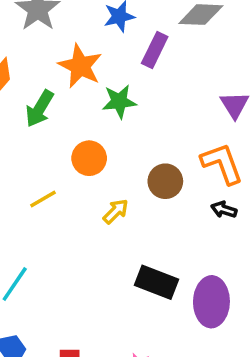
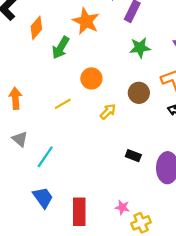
green star: (119, 101) -> (140, 48), moved
black rectangle: (156, 282) -> (133, 156), size x0.6

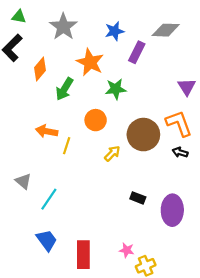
green star: (140, 48) -> (116, 89), moved
brown circle: (139, 93) -> (143, 135), size x1.5
orange arrow: (15, 98) -> (47, 131), moved, turned -75
yellow line: (63, 104) -> (67, 146), turned -42

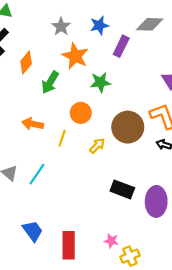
gray star: (63, 27) -> (61, 27), moved, size x0.7
yellow line: (67, 146) -> (62, 138), moved
black rectangle: (138, 198) -> (122, 189), size x1.5
cyan line: (49, 199) -> (37, 174), moved

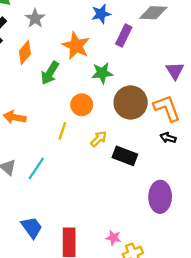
gray star: (61, 27) -> (35, 18), moved
orange arrow: (33, 124) -> (15, 117), moved
brown circle: (128, 127) -> (131, 103), moved
black rectangle: (122, 189) -> (125, 156), moved

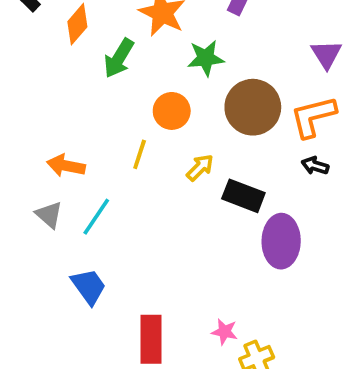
orange L-shape: (167, 108) -> (313, 117), turned -84
orange arrow: (15, 117) -> (66, 166), moved
purple ellipse: (160, 197) -> (281, 241), moved
blue trapezoid: (32, 227) -> (89, 286), moved

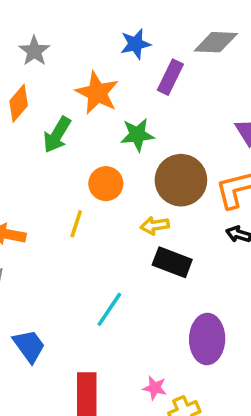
yellow arrow: (200, 168) -> (155, 226), moved, turned -144
cyan line: (96, 217) -> (109, 309), moved
purple ellipse: (281, 241) -> (207, 339), moved

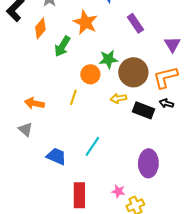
purple rectangle: (170, 77) -> (135, 23), moved, turned -60
green star: (137, 135) -> (108, 59), moved
black rectangle: (172, 262) -> (143, 110), moved
blue trapezoid: (29, 346) -> (56, 156), moved, turned -30

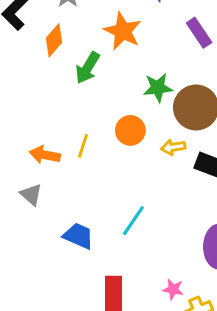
orange circle: (90, 74) -> (130, 130), moved
yellow line: (73, 97) -> (83, 146), moved

